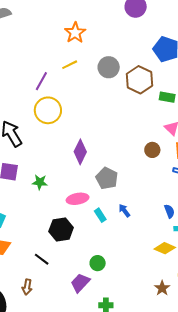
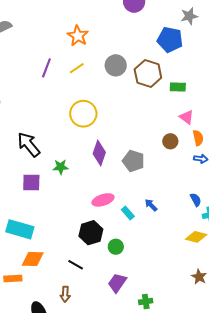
purple line: (41, 81) -> (46, 68), moved
yellow circle: (48, 110) -> (83, 114), moved
gray pentagon: (107, 178) -> (133, 161), moved
green star: (40, 182) -> (61, 167), moved
green circle: (98, 263) -> (116, 247), moved

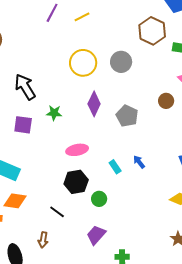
gray circle: (116, 65) -> (121, 62), moved
pink ellipse: (103, 200) -> (77, 150), moved

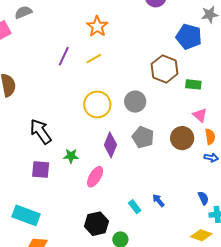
brown circle: (166, 101) -> (182, 138), size x1.5
gray pentagon: (127, 116) -> (143, 137), moved
pink ellipse: (77, 150) -> (95, 177), moved, turned -45

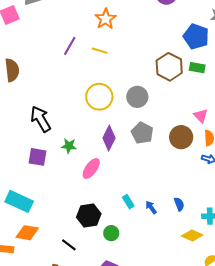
yellow line: (94, 59) -> (100, 51), turned 42
green rectangle: (193, 84) -> (197, 68), moved
blue semicircle: (203, 198) -> (179, 204), moved
blue arrow: (158, 200) -> (151, 207), moved

